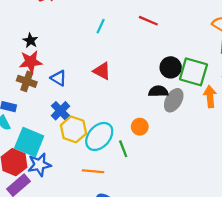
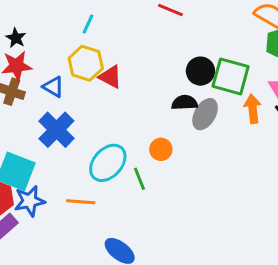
cyan line: (101, 26) -> (88, 24), moved
blue cross: (61, 111) -> (56, 130), size x1.4
yellow hexagon: (73, 129) -> (86, 63), moved
orange line: (93, 171) -> (81, 202), moved

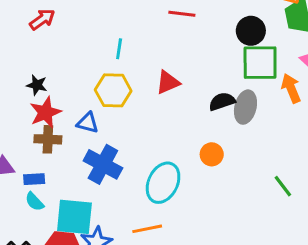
cyan line: (88, 24) -> (119, 49), moved
black circle: (200, 71) -> (251, 31), moved
red triangle: (110, 77) -> (168, 82), moved, turned -35
green line: (139, 179) -> (283, 186), moved

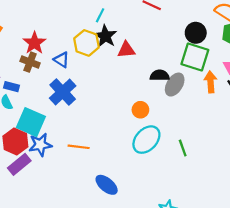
black star: (37, 85) -> (105, 36), moved, size x1.5
red star: (45, 112) -> (34, 43), turned -30
cyan ellipse: (163, 183) -> (146, 140), moved

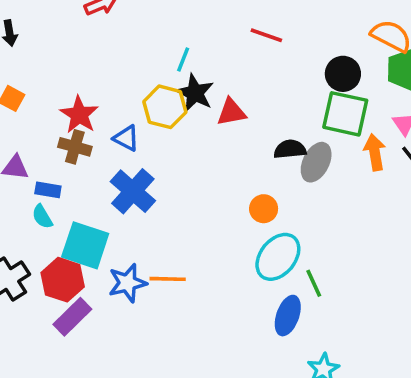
blue star: (40, 145) -> (127, 283), moved
green line: (183, 148) -> (314, 283), moved
blue ellipse: (107, 185) -> (288, 316), moved, turned 75

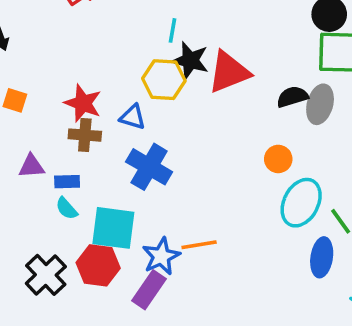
red triangle: (231, 112) -> (229, 72), size x1.5
purple rectangle: (72, 317) -> (149, 290), moved

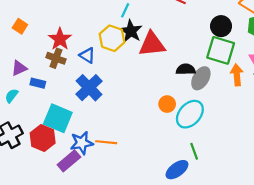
purple triangle: (31, 166) -> (19, 68), turned -35
cyan ellipse: (301, 203) -> (190, 114), moved
cyan semicircle: (67, 208) -> (12, 96), moved, turned 64
blue ellipse: (322, 257) -> (177, 170), turned 30

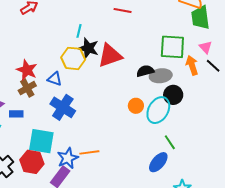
black circle: (221, 26) -> (173, 95), moved
brown cross: (56, 58) -> (27, 88), turned -36
gray ellipse: (201, 78) -> (161, 76), turned 65

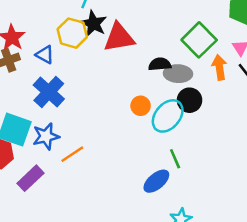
green square: (172, 47) -> (199, 40), turned 32
orange line: (89, 152) -> (72, 154), turned -36
blue star: (68, 158) -> (46, 136), moved

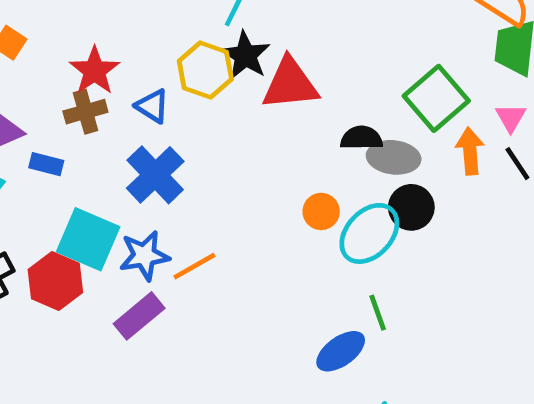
orange line: (72, 154) -> (194, 266), moved
purple rectangle: (30, 178) -> (139, 316), moved

